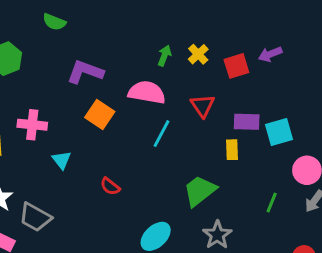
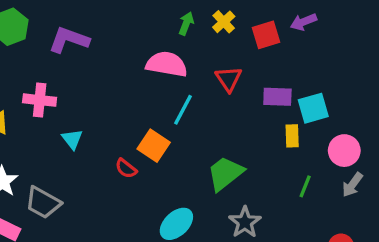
purple L-shape: (85, 72) -> (69, 40), moved
orange square: (100, 114) -> (154, 146), moved
yellow rectangle: (232, 150) -> (292, 136), moved

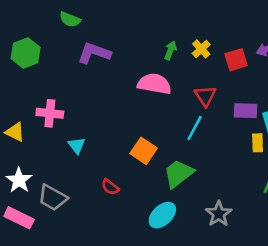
purple L-shape: (69, 40) -> (94, 53), moved
cyan line: (183, 110) -> (195, 128), moved
red semicircle: (126, 168) -> (110, 187), moved
green trapezoid: (225, 173) -> (178, 174), moved

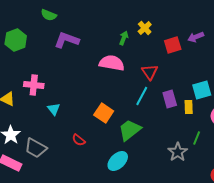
yellow cross: (201, 49) -> (145, 28), moved
purple rectangle: (245, 111) -> (170, 99), moved, turned 72
gray star: (219, 214) -> (178, 152), moved

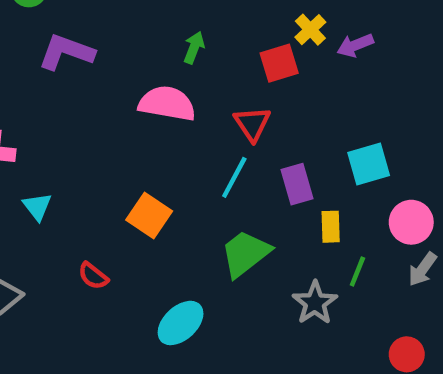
yellow cross: (145, 28) -> (310, 30), moved
red square: (173, 45) -> (279, 63), moved
yellow rectangle: (189, 107) -> (331, 227), moved
green trapezoid: (130, 130) -> (245, 254), moved

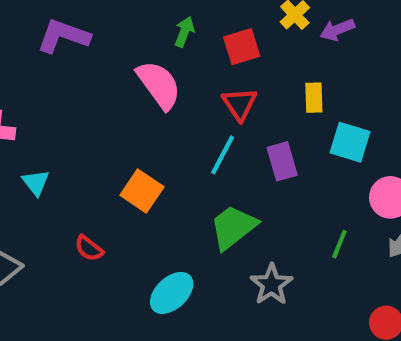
red square: (279, 63) -> (242, 47), moved
pink semicircle: (167, 104) -> (159, 85), turned 44
cyan square: (369, 164) -> (350, 142), turned 33
yellow rectangle: (331, 227) -> (314, 98), moved
gray star: (315, 303) -> (271, 284), moved

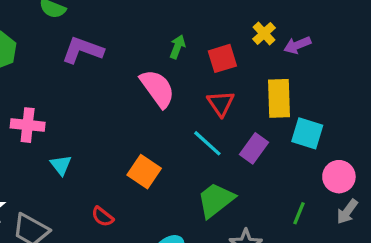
yellow rectangle: (314, 98) -> (279, 98), size x1.6
cyan line: (223, 155) -> (207, 143), turned -76
purple rectangle: (282, 161) -> (254, 148), turned 52

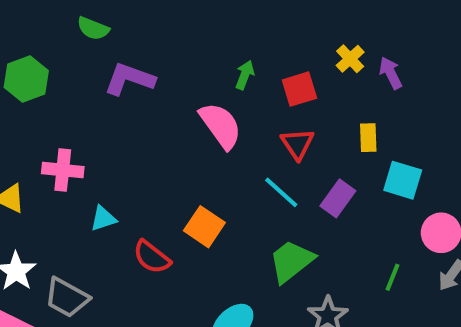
purple arrow: (297, 45) -> (391, 73), turned 85
yellow rectangle: (279, 98) -> (368, 138), size x0.6
cyan triangle: (61, 165) -> (103, 219), turned 50
red semicircle: (102, 217) -> (152, 257), moved, size x1.4

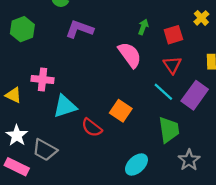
purple rectangle: (338, 198) -> (195, 95), size x1.4
cyan triangle: (103, 219) -> (65, 106), size x1.6
green trapezoid: (291, 261) -> (169, 130), turned 120

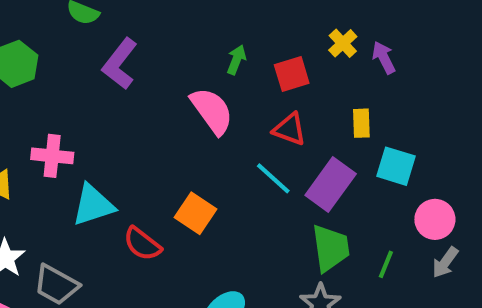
purple L-shape: (79, 29) -> (120, 64), turned -72
red triangle: (172, 65) -> (290, 129), turned -36
green trapezoid: (169, 130) -> (331, 248), moved

